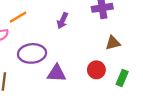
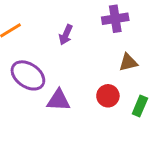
purple ellipse: (32, 53) -> (28, 75), turned 40

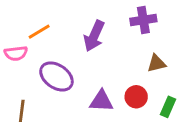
purple arrow: (66, 35) -> (94, 36), size x1.5
purple triangle: (59, 100) -> (101, 101), moved

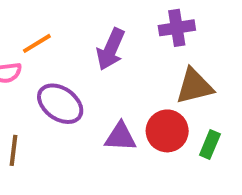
brown triangle: (156, 63) -> (194, 86), size x1.5
red circle: (136, 97) -> (167, 131), size x1.4

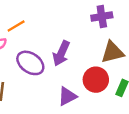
purple arrow: (111, 49) -> (61, 53), moved
purple triangle: (120, 137) -> (67, 96), moved, turned -30

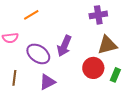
orange line: (16, 26) -> (31, 15), moved
purple triangle: (67, 96) -> (47, 82), moved

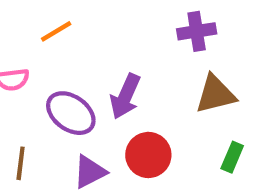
red circle: (93, 68) -> (148, 155), moved

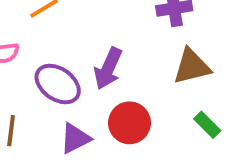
green rectangle: (232, 157) -> (207, 125), turned -68

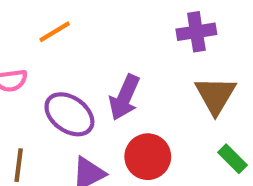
brown triangle: (192, 67) -> (215, 95), turned -45

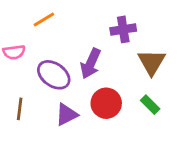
purple cross: (196, 32) -> (123, 29), moved
green rectangle: (232, 159) -> (150, 105), moved

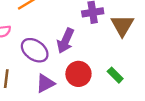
brown triangle: (152, 62) -> (122, 25), moved

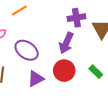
purple arrow: (65, 41) -> (66, 43), moved

